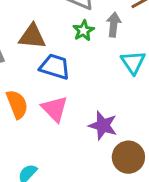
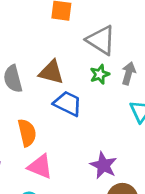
pink triangle: (55, 109) -> (40, 166), moved, turned -32

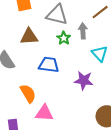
brown triangle: (51, 72) -> (29, 37), moved
purple star: (103, 165) -> (84, 80), moved

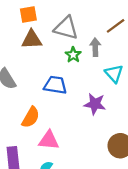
brown triangle: (29, 37) -> (32, 40), moved
orange semicircle: (28, 93) -> (31, 117), turned 60

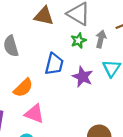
blue trapezoid: (55, 85) -> (54, 64), turned 80
purple star: (95, 104) -> (83, 77), moved

